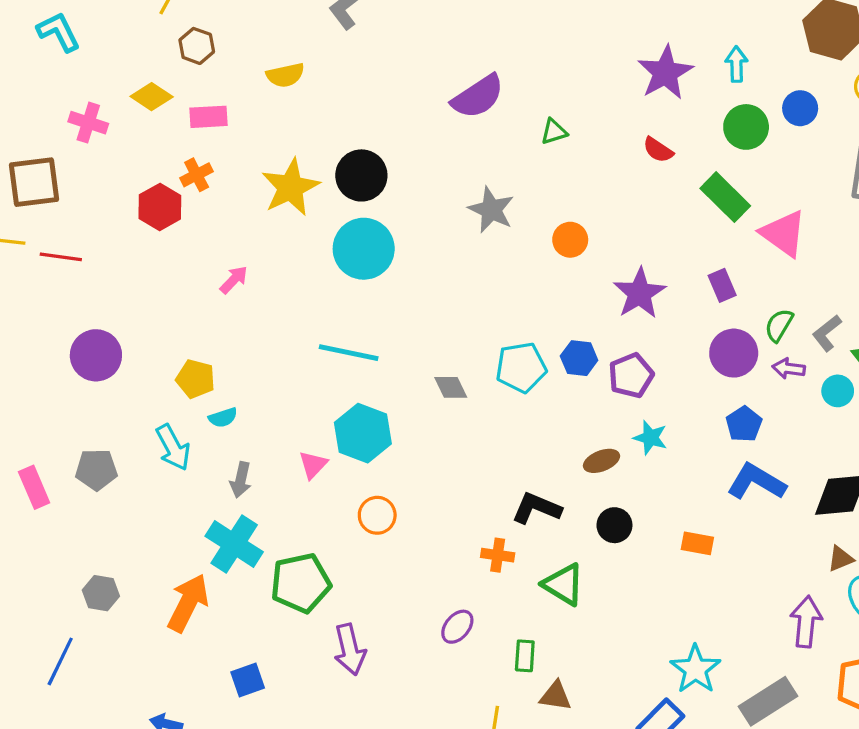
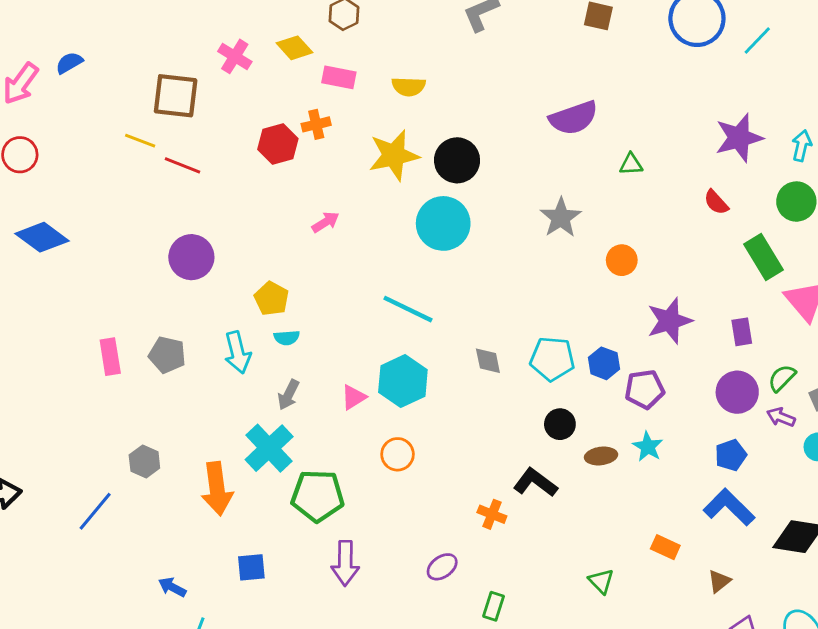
yellow semicircle: (285, 75) -> (409, 86), moved
black circle: (614, 525) -> (560, 424), moved
brown triangle: (841, 559) -> (719, 581), moved, turned -30
green triangle: (563, 584) -> (601, 581), moved, size x0.7
orange arrow: (188, 603) -> (217, 489), turned 132

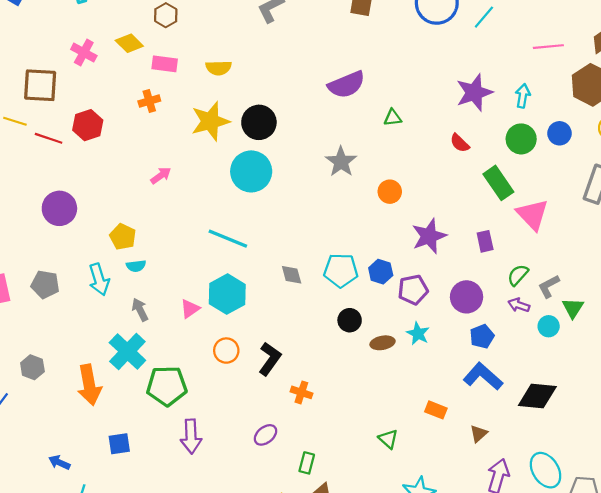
red hexagon: (278, 144) -> (88, 125), moved
purple circle: (737, 392) -> (467, 297), moved
gray arrow: (288, 395) -> (140, 310), turned 130
black L-shape: (535, 482) -> (270, 359), moved, turned 92

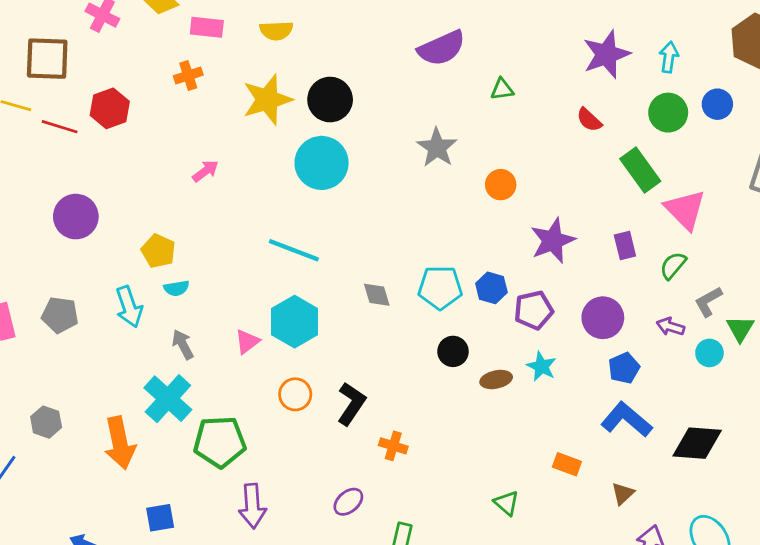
green semicircle: (518, 275) -> (673, 266), moved

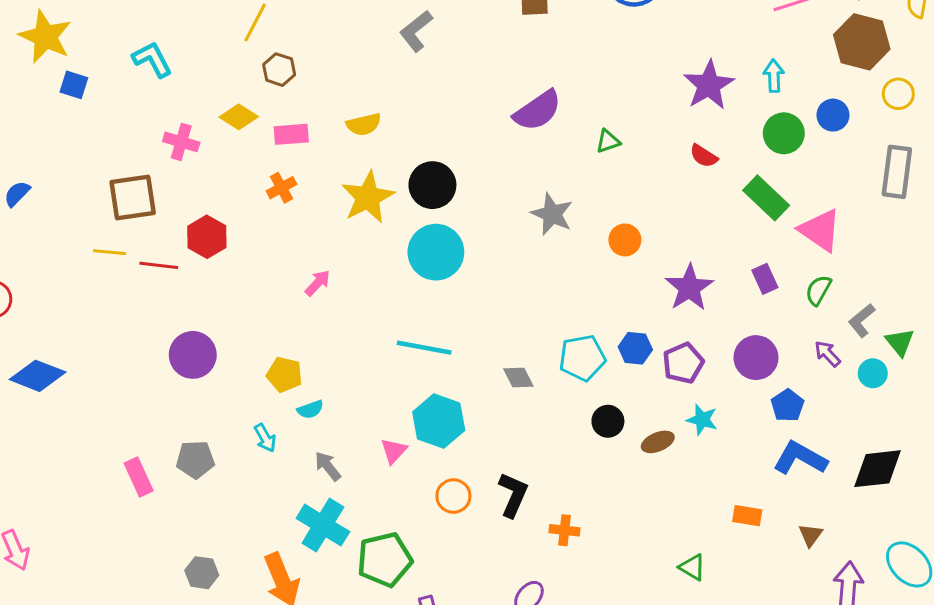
cyan arrow: (129, 307) -> (265, 438), size x0.7
purple arrow: (670, 327) -> (827, 354), turned 40

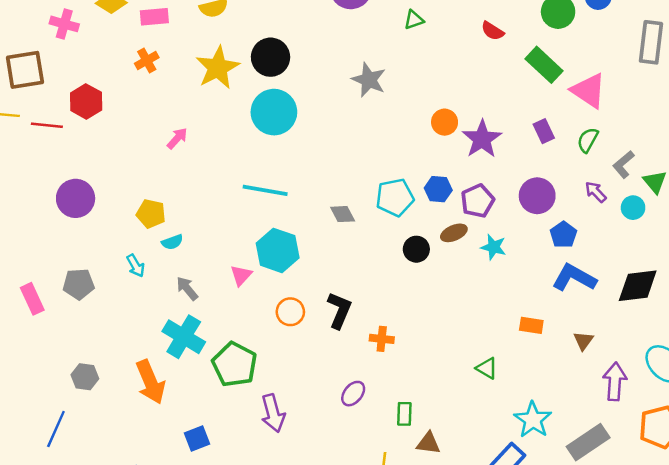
orange circle: (625, 240) -> (445, 122), moved
brown ellipse: (658, 442) -> (454, 233), moved
green pentagon: (385, 560) -> (235, 364), turned -30

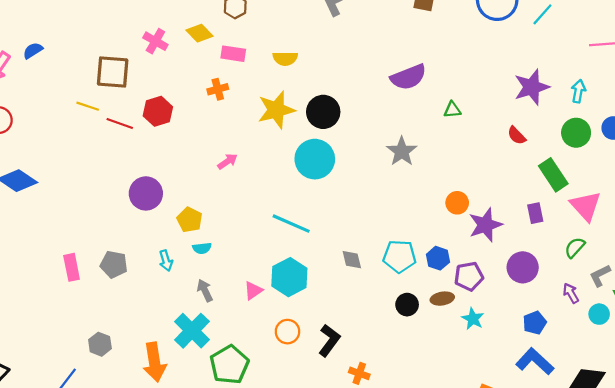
purple rectangle: (544, 131) -> (535, 213), moved
purple circle: (537, 196) -> (523, 267), moved
purple circle: (76, 198) -> (146, 193), moved

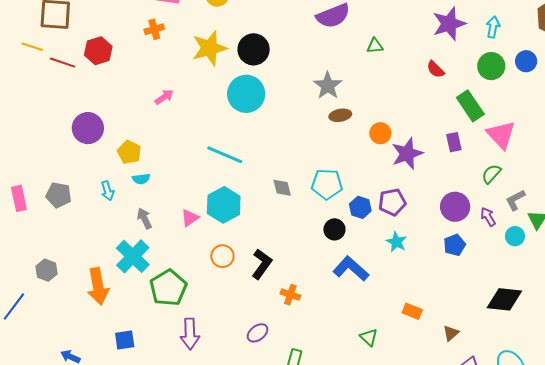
blue hexagon: (438, 258) -> (360, 207), moved
purple circle: (523, 267) -> (455, 207), moved
brown ellipse: (442, 299) -> (340, 115), moved
blue L-shape: (535, 361) -> (351, 269), moved

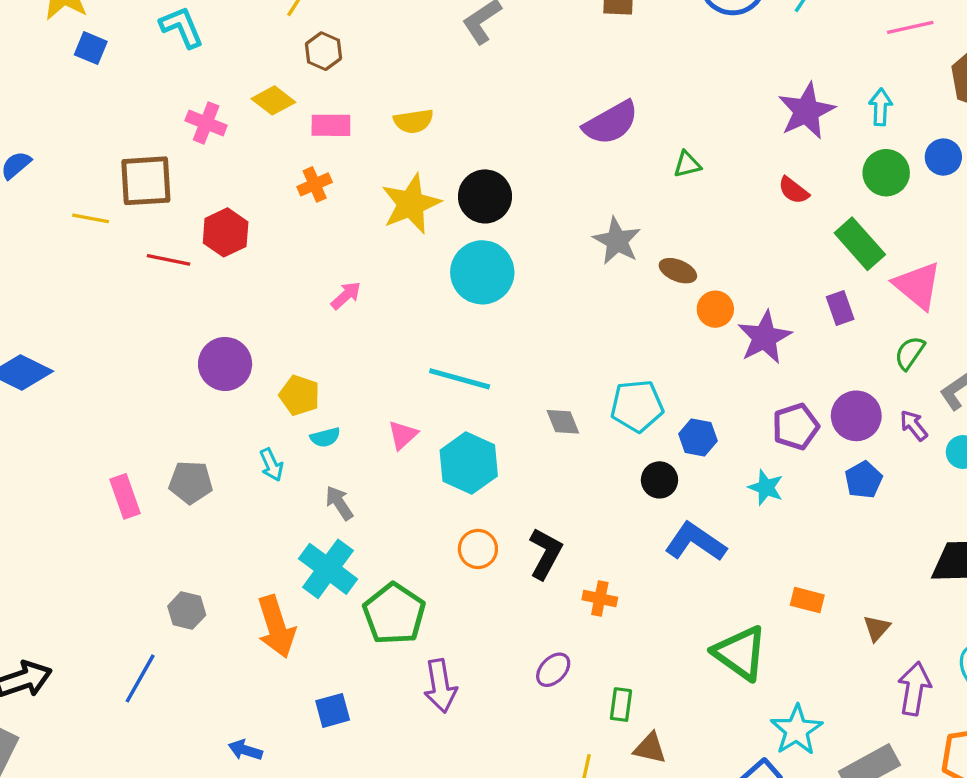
yellow line: (32, 47) -> (91, 218), moved
brown ellipse: (340, 115) -> (678, 271), moved, turned 40
purple pentagon: (392, 202) -> (796, 426), moved
pink triangle: (190, 218) -> (403, 435), moved
green triangle: (369, 337) -> (740, 653), size x1.8

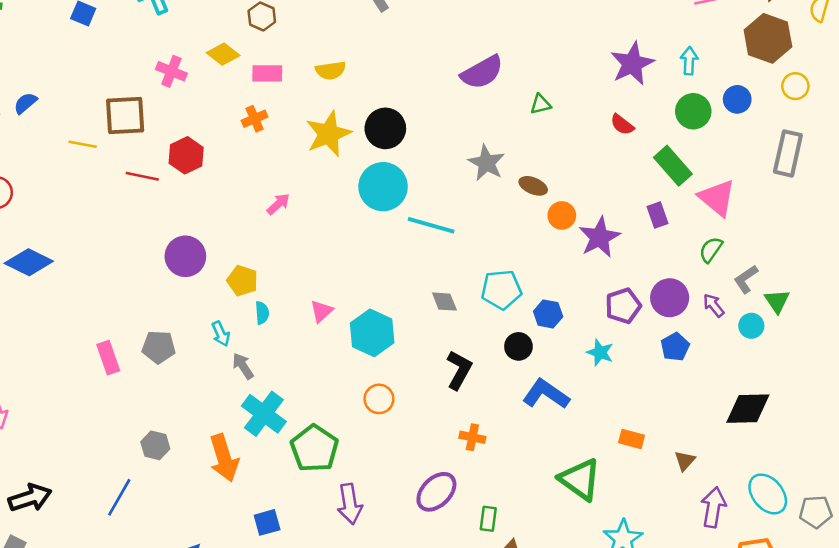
cyan line: (460, 379) -> (431, 225), moved
cyan semicircle: (325, 437) -> (262, 313), turned -80
gray arrow: (339, 503) -> (243, 366), moved
black L-shape: (545, 553) -> (459, 370), moved
purple ellipse: (553, 670) -> (436, 492), size x1.5

